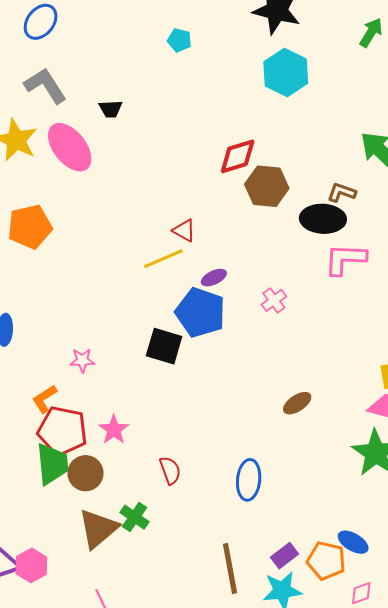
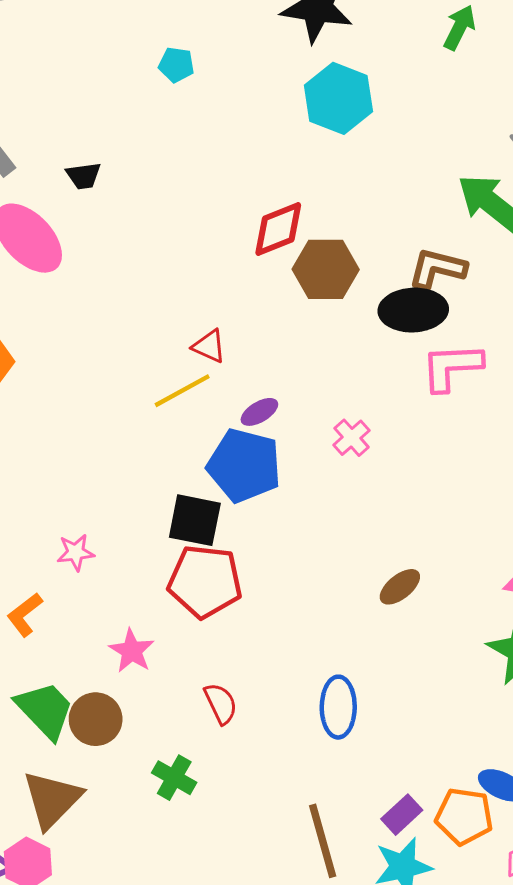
brown L-shape: (342, 192) -> (437, 268), size x1.4
red pentagon: (62, 431) -> (205, 581), moved
green trapezoid: (52, 464) -> (45, 710), turned -33
brown triangle: (98, 529) -> (52, 799), moved

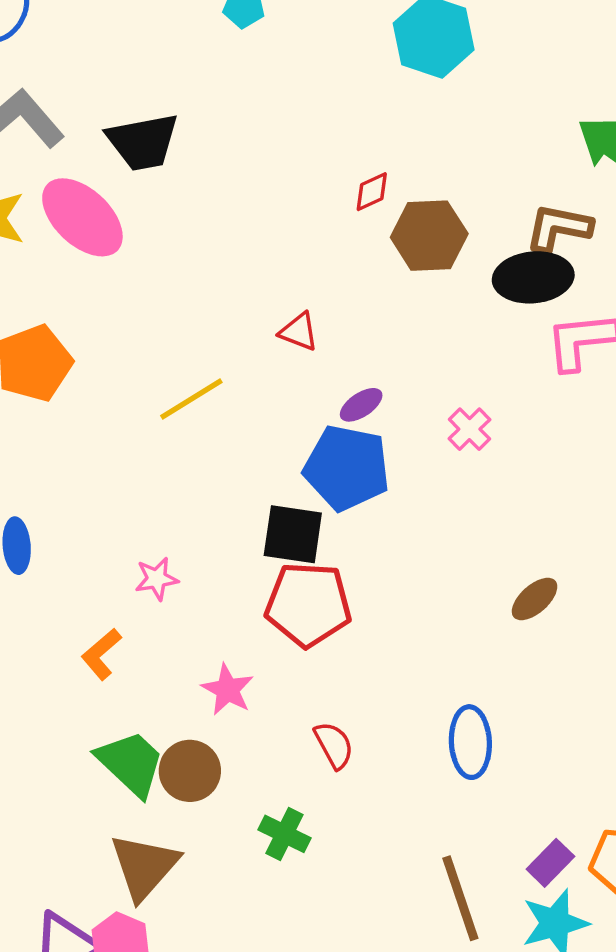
black trapezoid: (84, 176) -> (143, 142), size x1.8
red diamond: (278, 229) -> (372, 192), size x0.6
yellow line: (182, 391) -> (191, 399), moved

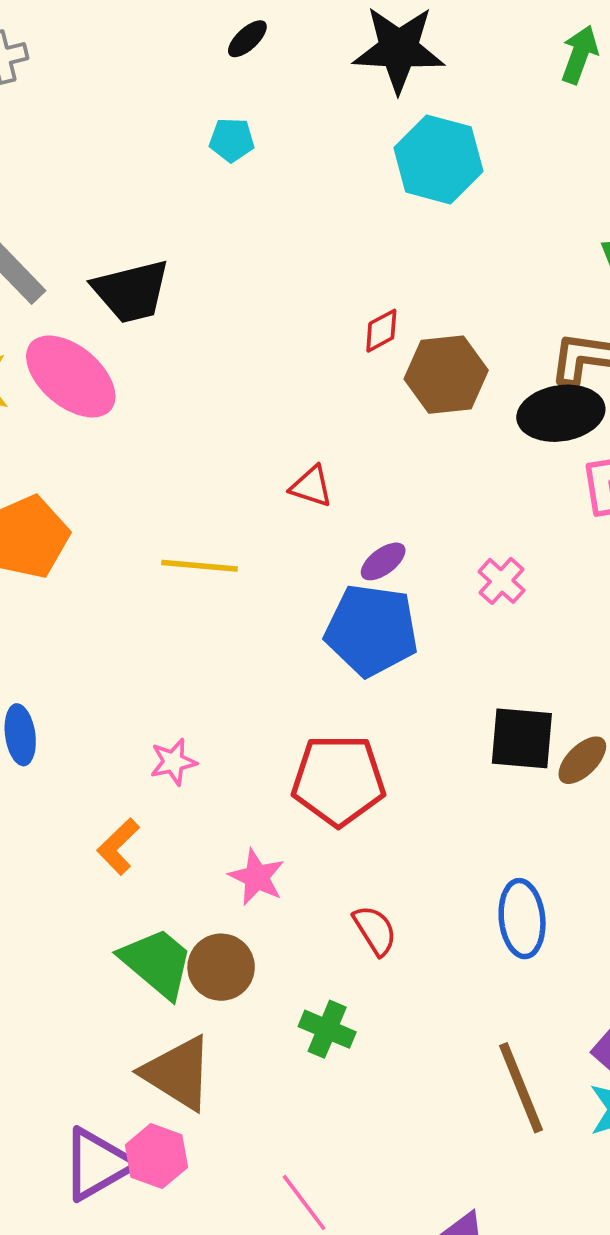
yellow line: (191, 399) -> (200, 566), turned 40
black square: (293, 534) -> (522, 738), moved
brown triangle: (144, 866) -> (178, 1073), turned -36

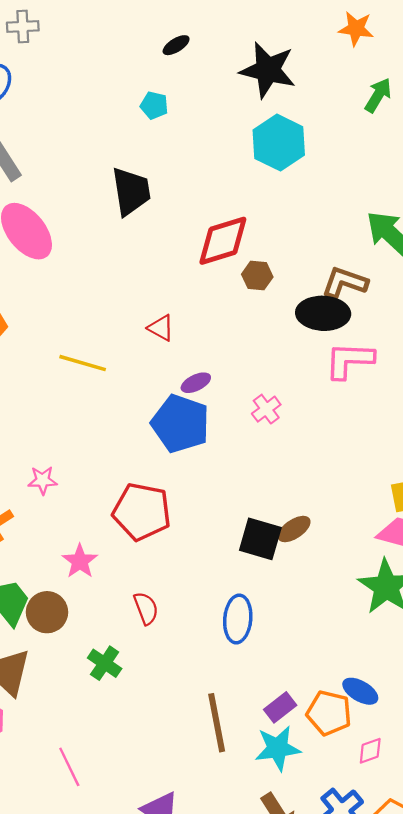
black trapezoid: (131, 291) -> (131, 191), moved, turned -96
red diamond: (381, 331) -> (223, 241), size x2.0
brown hexagon: (446, 375) -> (257, 276), size x0.6
black square: (522, 738) -> (260, 539), moved

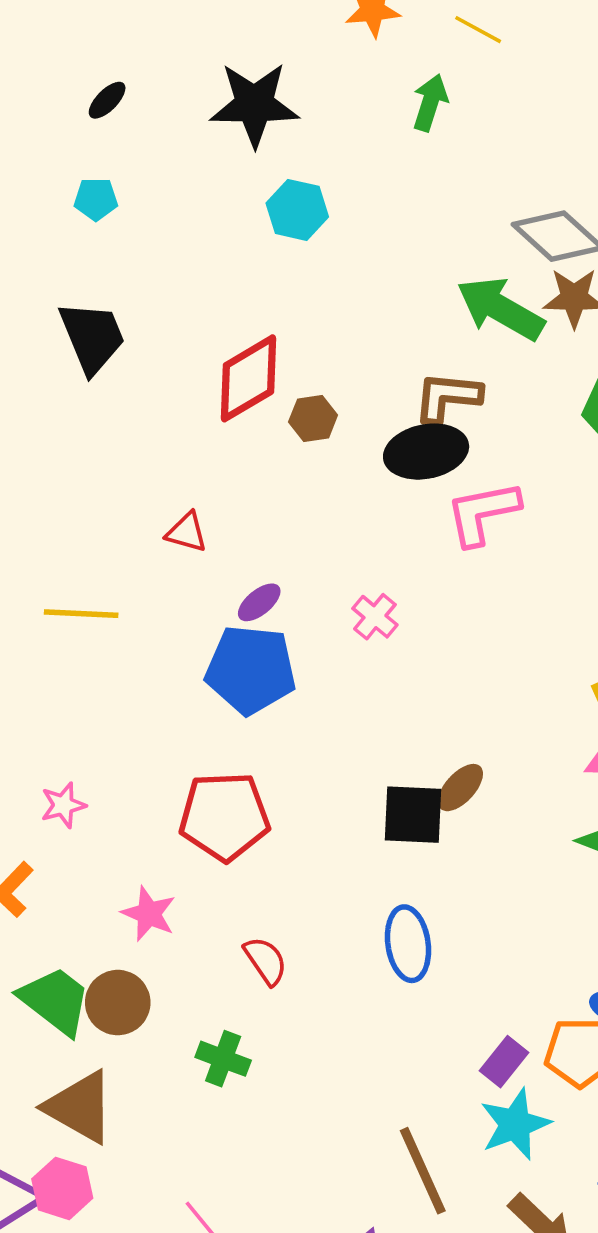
cyan hexagon: (279, 143) -> (297, 210), size x0.7
brown line: (217, 723) -> (423, 1171), moved

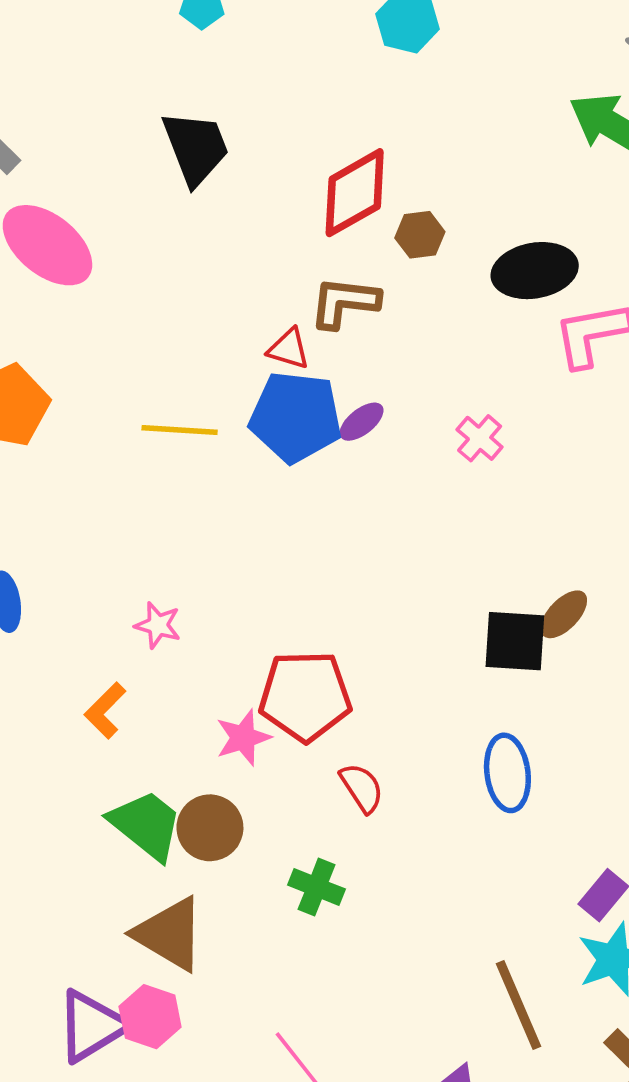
brown L-shape: (447, 397) -> (344, 302), moved
blue pentagon: (251, 670) -> (296, 417), moved
pink star: (63, 805) -> (158, 625), turned 30
red pentagon: (224, 816) -> (305, 696), moved
pink star: (149, 914) -> (243, 738), turned 30

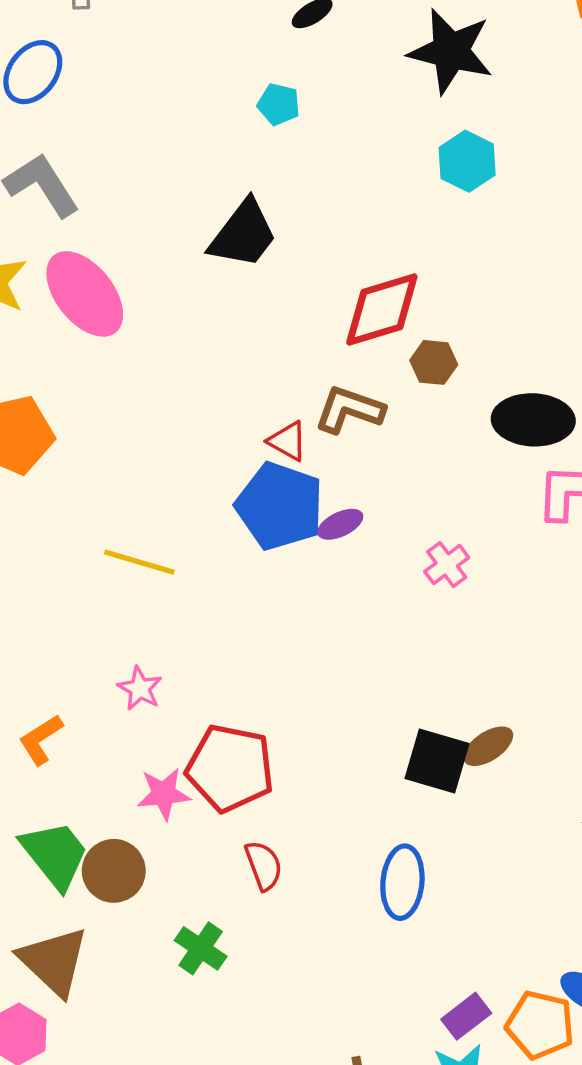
black trapezoid: (196, 148) -> (243, 234), turned 46
yellow line: (180, 430) -> (139, 562), moved
pink star: (158, 625) -> (140, 688), moved

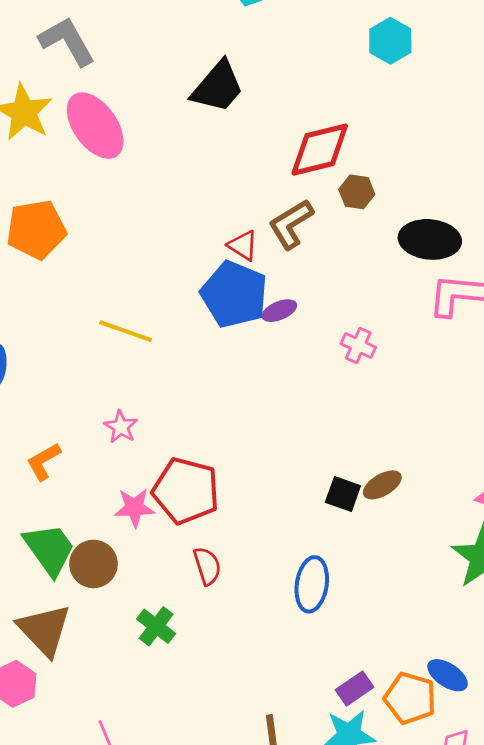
brown L-shape: (349, 410) -> (291, 224), turned -54
pink cross: (447, 565) -> (358, 346), turned -32
black square: (437, 761) -> (343, 494), size x0.7

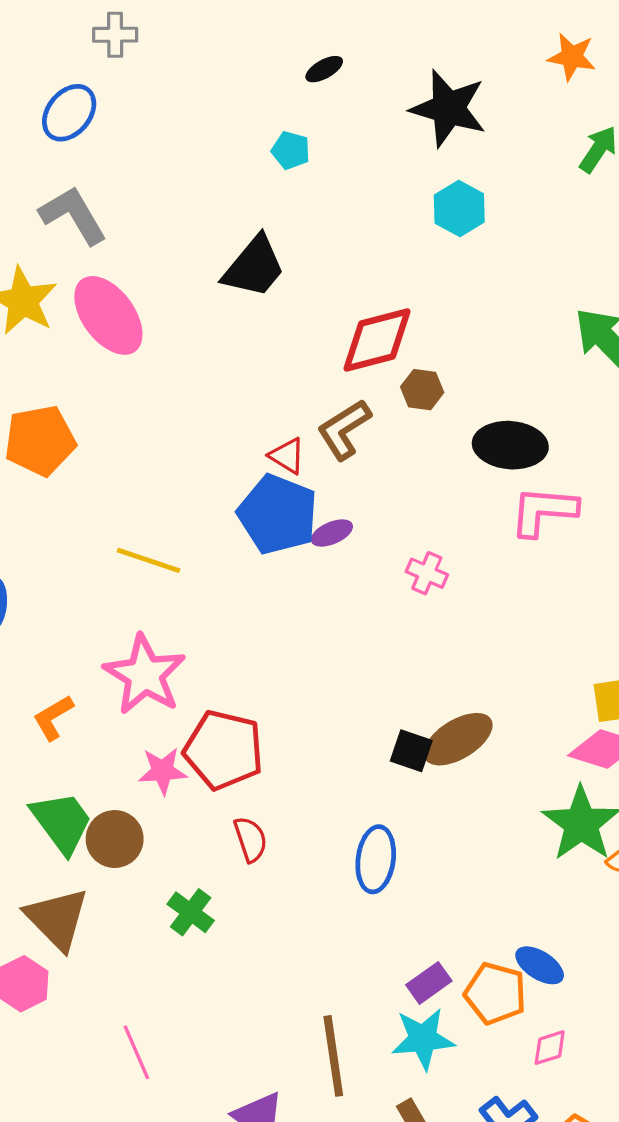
pink star: (121, 427) -> (145, 675), size x2.0
brown ellipse: (382, 485) -> (458, 739), size x1.5

